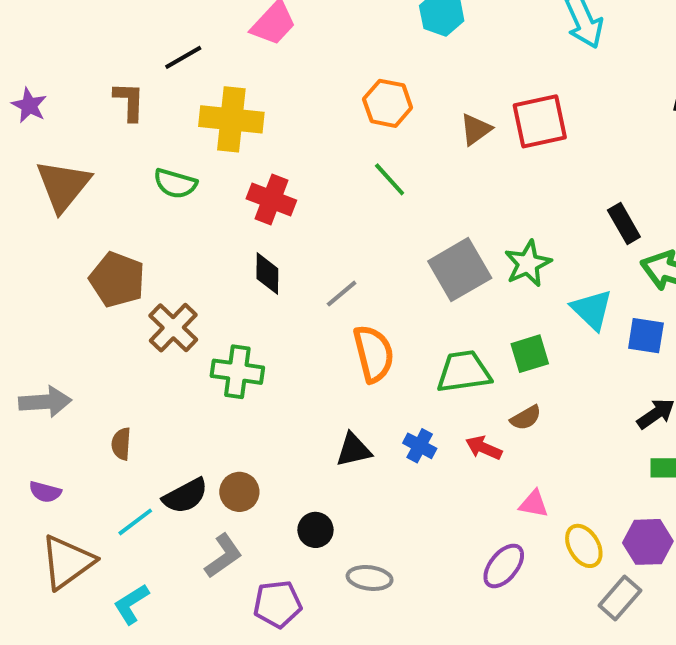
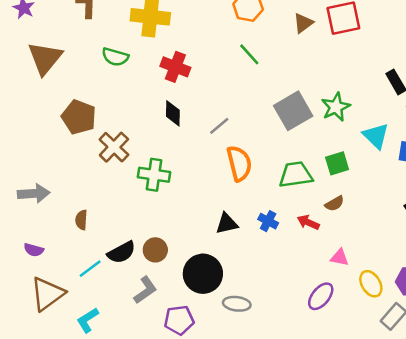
black circle: (315, 530) -> (203, 274), size x1.8

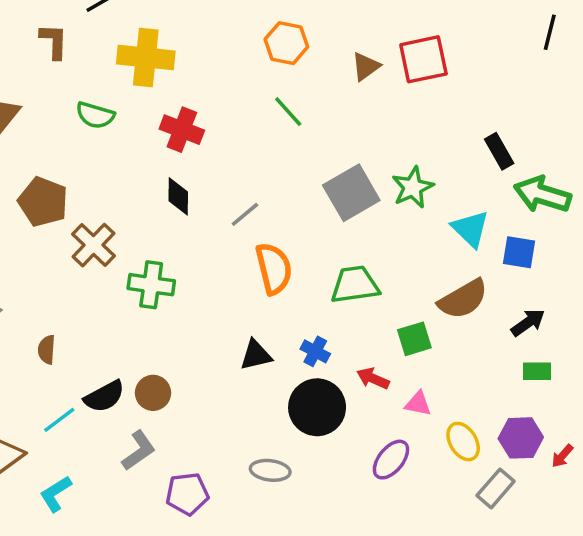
green square: (337, 163) -> (414, 339), moved
brown semicircle: (335, 204) -> (463, 299), moved, size x1.8
red arrow: (308, 222) -> (373, 378), moved
black circle: (203, 274) -> (317, 407), moved

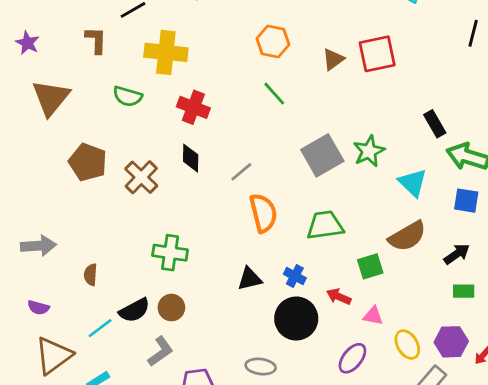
brown cross: (94, 245) -> (141, 177), moved
blue square: (519, 252) -> (466, 201), moved
green cross: (151, 285) -> (170, 253), moved

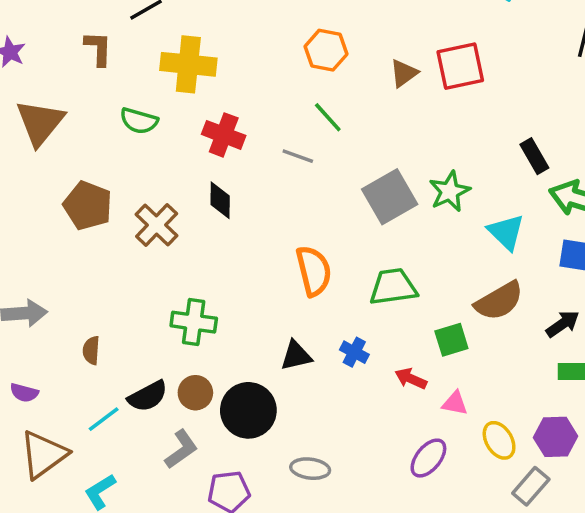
gray line: (241, 172) -> (298, 156), moved, turned 60
black circle: (296, 319) -> (248, 410), moved

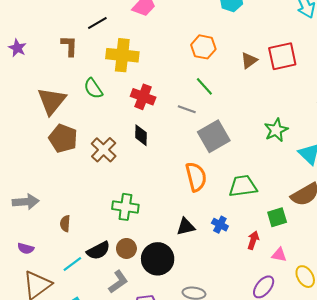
green semicircle: (139, 121) -> (93, 88), turned 40
brown triangle: (40, 123) -> (52, 101), moved
gray square: (390, 197) -> (214, 136), moved
red arrow: (411, 379) -> (253, 240), turned 84

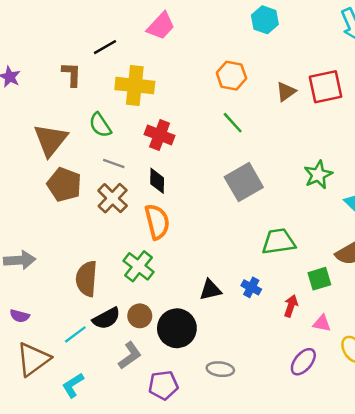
gray line: (187, 109) -> (114, 164), moved
orange semicircle: (196, 177) -> (157, 222), moved
green cross: (125, 207) -> (139, 266), turned 30
brown semicircle: (65, 224) -> (87, 279), moved, size x1.8

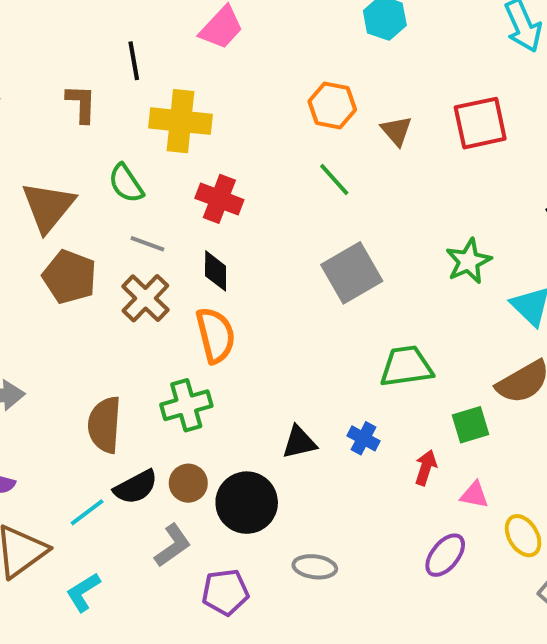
black line: (105, 47) -> (134, 61), turned -70
brown triangle: (286, 92) -> (397, 131), moved, turned -35
green cross: (139, 266) -> (186, 405), turned 36

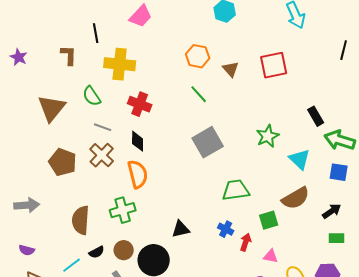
brown pentagon: (70, 277) -> (63, 162), moved
blue cross: (363, 438) -> (226, 229), moved
black semicircle: (136, 487) -> (97, 252), size x0.7

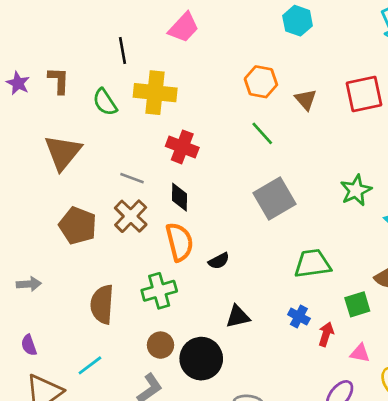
brown L-shape: (69, 55) -> (59, 80), moved
green semicircle: (92, 96) -> (105, 102), moved
gray arrow: (27, 205) -> (29, 284), size x0.7
purple semicircle: (27, 250) -> (29, 345), turned 56
black semicircle: (97, 252) -> (219, 261), moved

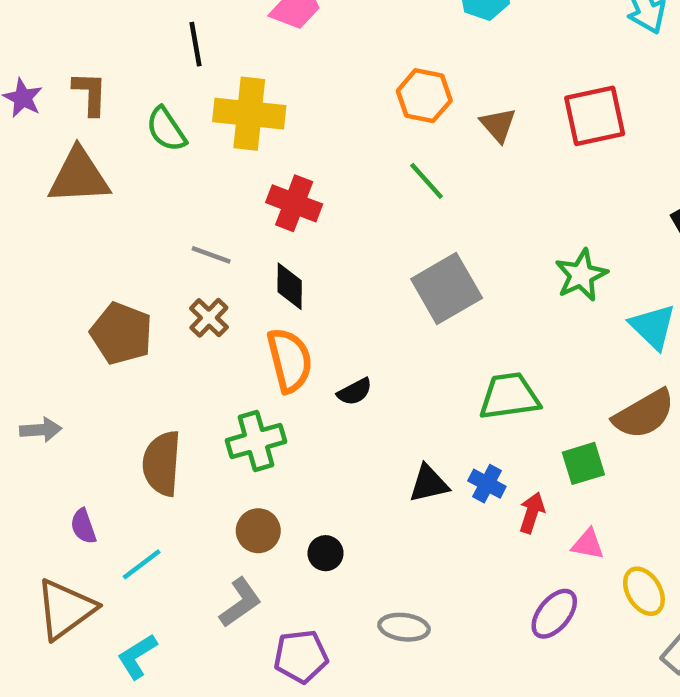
brown triangle: (63, 152) -> (79, 176), moved, turned 48
brown cross: (131, 216) -> (209, 318), size x0.7
black triangle: (238, 317) -> (429, 484), moved
purple semicircle: (29, 345) -> (83, 526), moved
black circle: (201, 359) -> (326, 553), size x0.5

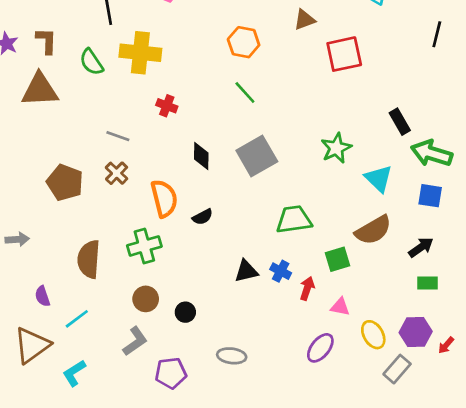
brown triangle: (498, 125) -> (304, 20), moved, turned 50
red cross: (294, 203) -> (167, 106), size x0.7
black diamond: (290, 286) -> (201, 156), moved

